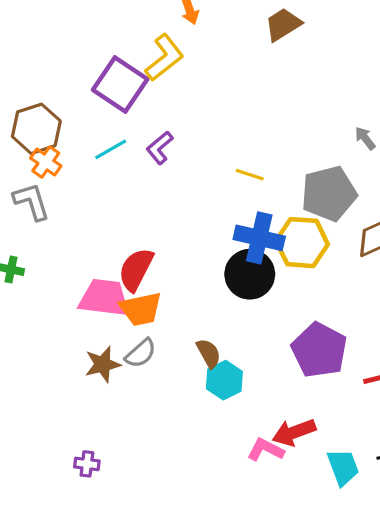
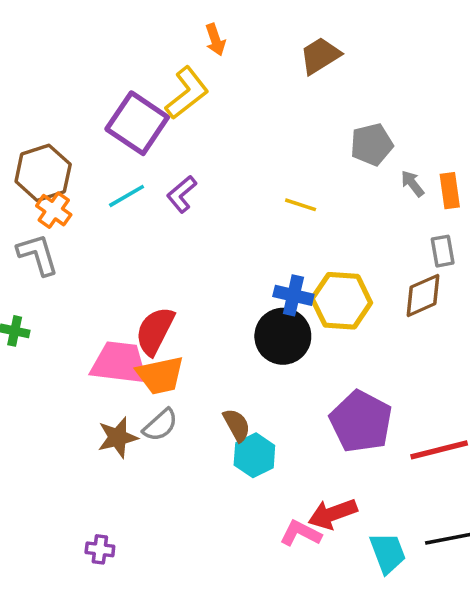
yellow line: (250, 175) -> (301, 205), moved
gray pentagon: (329, 194) -> (372, 144), moved, size x0.7
blue cross: (259, 238) -> (293, 295), size x0.7

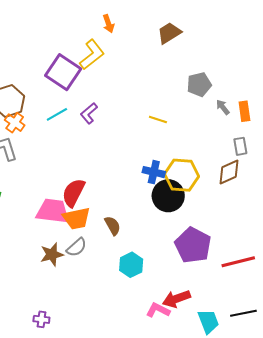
black circle: (283, 336) -> (168, 196), moved
brown semicircle: (237, 425) -> (113, 226), moved

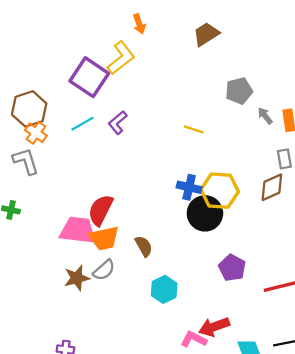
purple pentagon: (193, 245) -> (232, 268), size x0.7

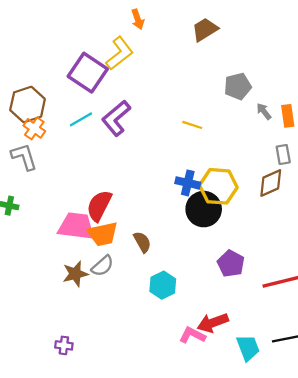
purple L-shape: (118, 123) -> (116, 118), size x1.5

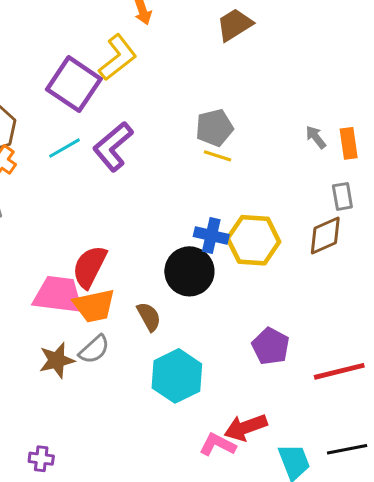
gray pentagon: (238, 86) -> (214, 128), moved
black circle: (204, 209) -> (189, 271), moved
cyan hexagon: (163, 285) -> (177, 376), size x1.4

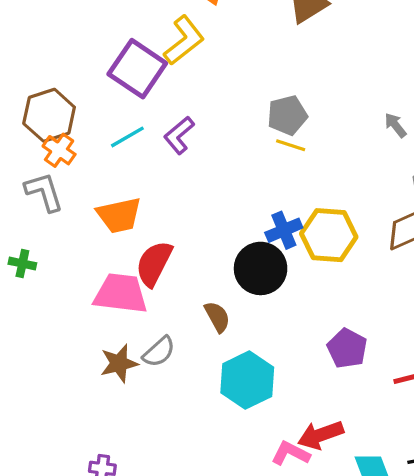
purple L-shape: (113, 146) -> (179, 135), size x0.7
blue cross: (211, 235) -> (284, 230), turned -36
orange trapezoid: (94, 306) -> (119, 215), moved

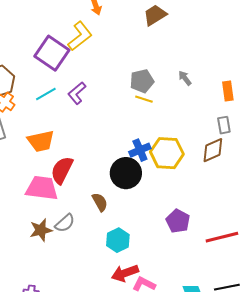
gray arrow: (395, 125) -> (185, 78), moved
cyan hexagon: (247, 380) -> (118, 240), size x0.7
red arrow: (321, 435) -> (125, 273), moved

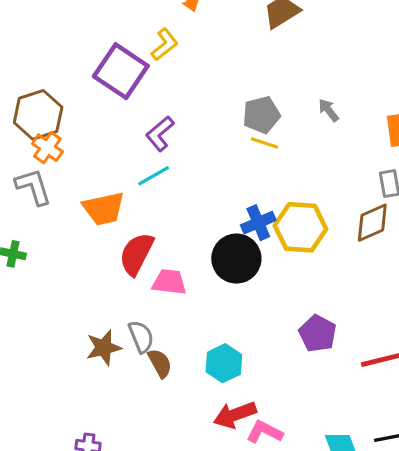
yellow L-shape: (80, 36) -> (165, 45), size x0.7
cyan line: (46, 94) -> (154, 176), moved
pink trapezoid: (42, 188) -> (169, 282), moved, size x0.7
brown semicircle: (100, 202) -> (160, 363), moved
gray semicircle: (65, 223) -> (141, 337), turned -70

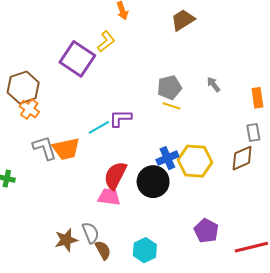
purple L-shape: (160, 134) -> (120, 118), moved, turned 40
gray L-shape: (33, 187) -> (45, 148), moved
red semicircle: (136, 254) -> (115, 175), moved

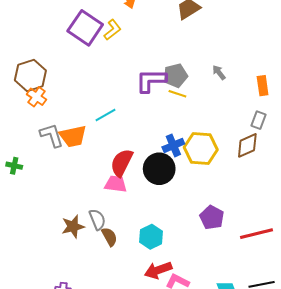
purple square: (77, 59) -> (85, 28), moved
purple L-shape: (120, 118) -> (151, 81), moved, size x1.4
gray rectangle: (253, 133) -> (258, 120), turned 30

